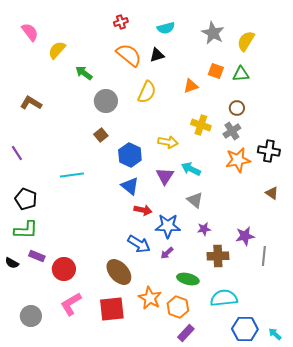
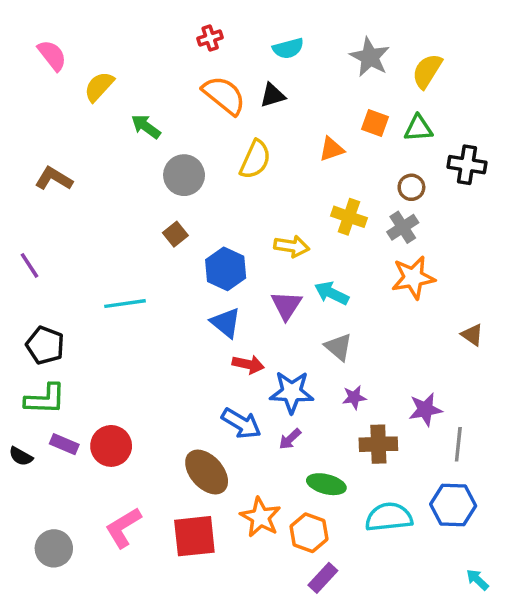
black cross: (269, 151) -> (467, 165), moved
red circle: (64, 269) -> (111, 446), moved
blue hexagon: (245, 329) -> (453, 505), moved

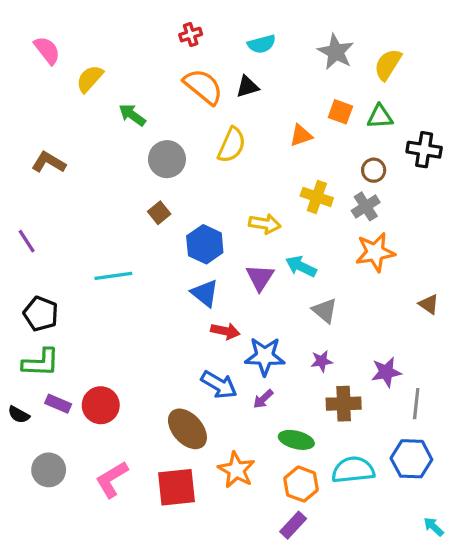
gray triangle: (339, 347) -> (325, 311), moved
orange hexagon: (309, 533) -> (301, 484), moved
gray circle: (54, 548) -> (49, 470), moved

